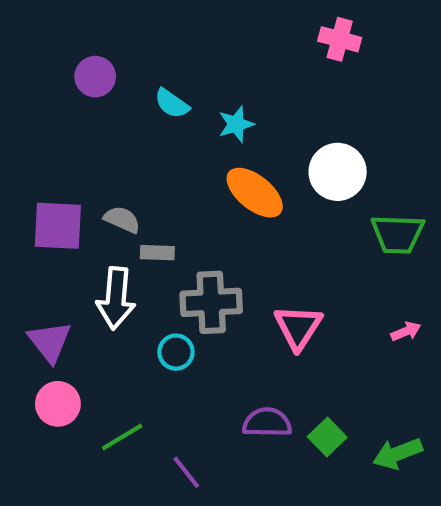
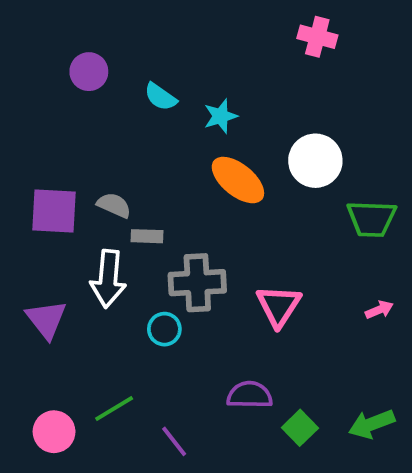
pink circle: (58, 404) -> (54, 432), moved
green square: (327, 437) -> (300, 428), moved

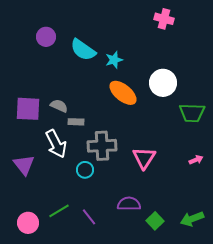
cyan semicircle: (161, 97) -> (83, 50), size x1.5
white arrow: (108, 279) -> (56, 144), turned -32
purple line: (174, 441) -> (89, 217), moved

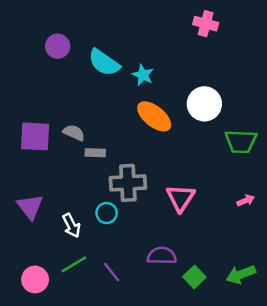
cyan star: (114, 60) -> (143, 75), turned -30
white arrow: (56, 144) -> (71, 226), moved, size x0.7

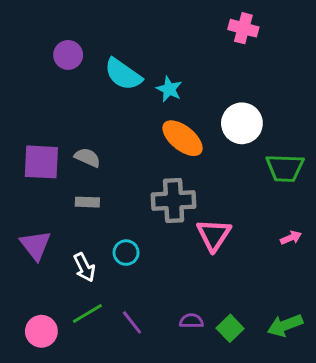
gray rectangle: (95, 153) -> (87, 202), moved
gray cross: (128, 183) -> (174, 201), moved
purple semicircle: (162, 256) -> (191, 321), moved, size x0.7

